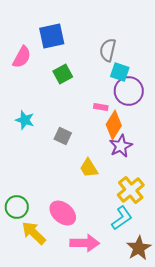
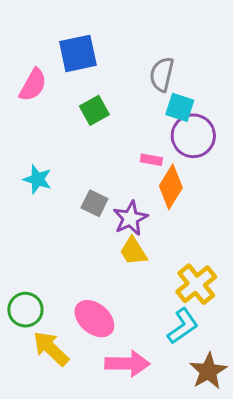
purple star: (121, 146) -> (130, 218), moved

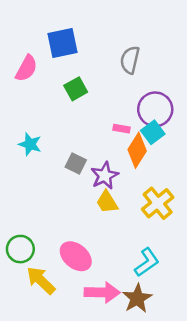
cyan square: (180, 107) -> (153, 132), moved, turned 35
yellow cross: (196, 284) -> (158, 203), moved
brown star: (208, 371) -> (137, 298), moved

